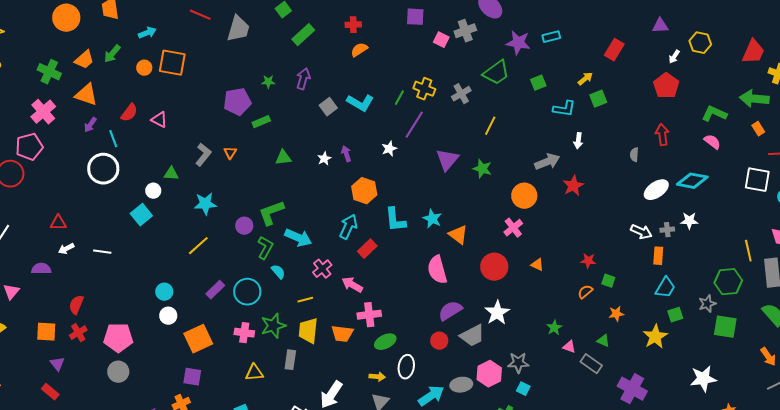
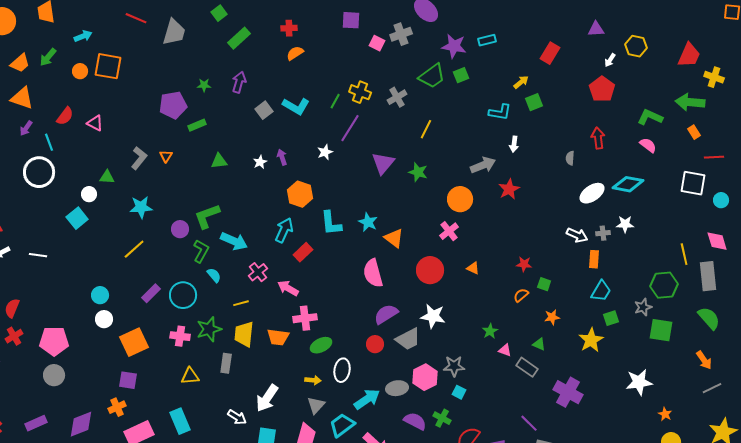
green square: (538, 83) -> (461, 75), moved
white star: (497, 313) -> (433, 316), turned -30

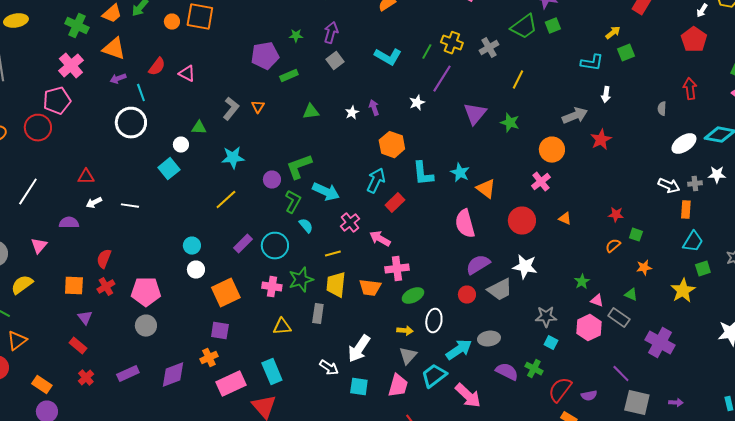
gray square: (264, 110) -> (335, 61), moved
purple arrow: (26, 128) -> (118, 79), turned 35
pink hexagon: (425, 377) -> (589, 328), moved

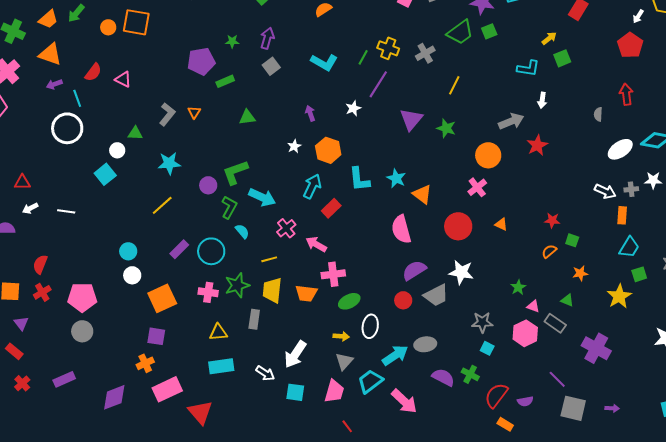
white star: (352, 113) -> (294, 146), moved
cyan rectangle: (272, 372) -> (221, 366), moved, turned -75
purple diamond: (173, 375) -> (114, 397), moved

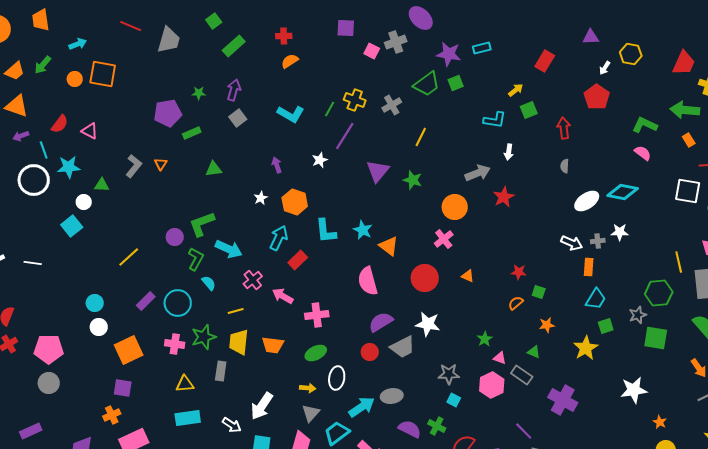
red arrow: (626, 94) -> (564, 128), moved
cyan star: (169, 163) -> (69, 167), moved
pink cross: (333, 274) -> (317, 315), moved

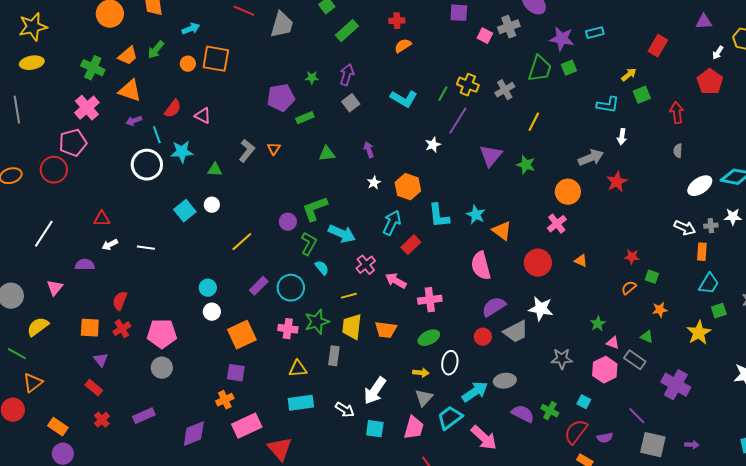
green trapezoid: (427, 84) -> (540, 69), turned -36
purple arrow: (277, 165) -> (369, 150), moved
white circle: (84, 202) -> (212, 205), moved
cyan square: (454, 400) -> (584, 402), moved

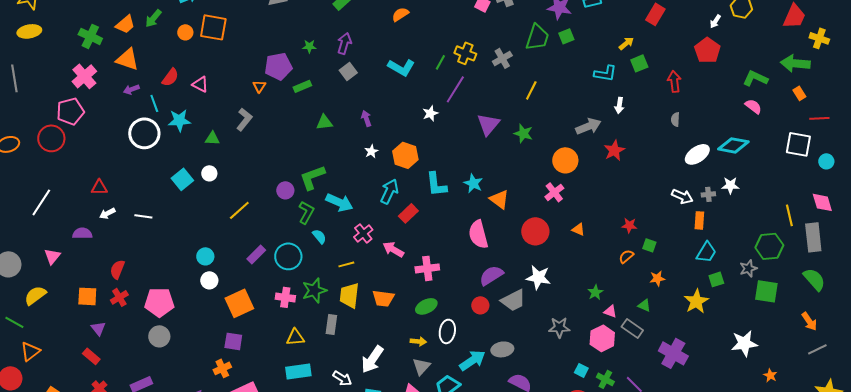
orange triangle: (274, 149) -> (259, 86), moved
green cross: (550, 411) -> (605, 379), moved

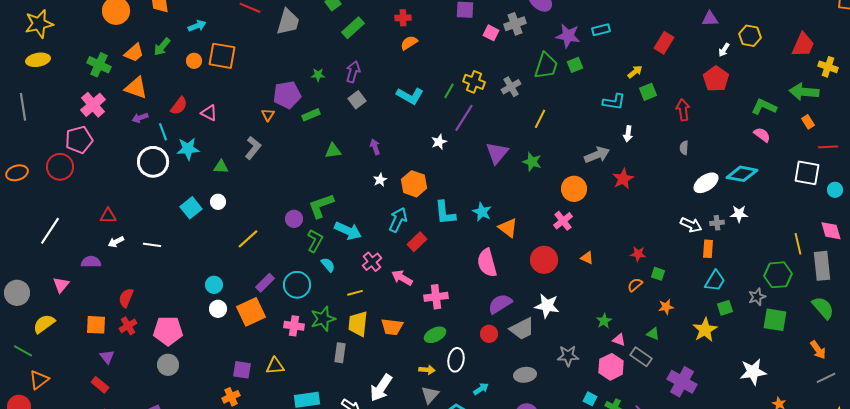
orange square: (239, 303) -> (251, 312), moved
yellow triangle: (295, 337) -> (275, 366), moved
gray ellipse: (502, 349) -> (525, 375), moved
cyan arrow: (472, 360) -> (481, 389), size x0.6

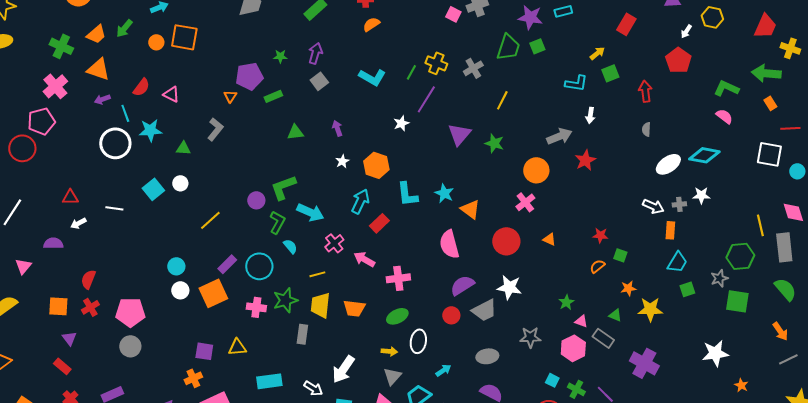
white line: (152, 245) -> (114, 208), moved
yellow star: (705, 330) -> (650, 309), moved, turned 30

